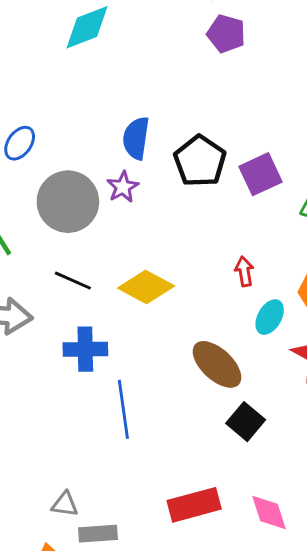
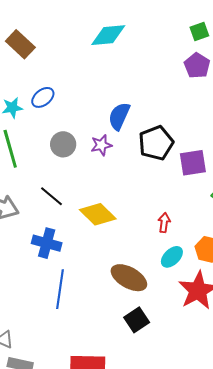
gray circle: (68, 202) -> (63, 144), size x0.6
brown ellipse: (217, 364) -> (129, 278), turned -30

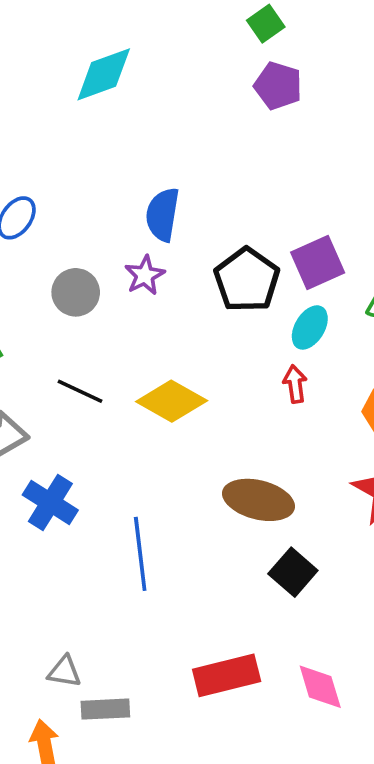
black pentagon: (156, 143) -> (247, 280), moved
blue cross: (47, 243) -> (50, 503), moved, turned 32
cyan ellipse: (172, 257) -> (310, 327), moved

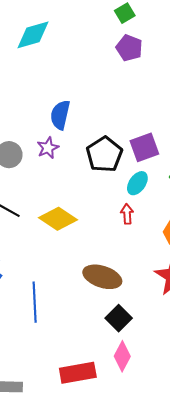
pink diamond: (320, 687) -> (122, 356), moved, turned 40

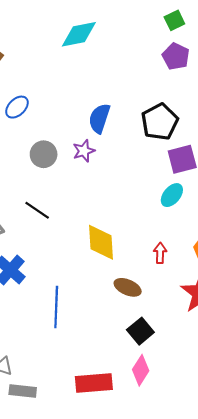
black pentagon: (104, 154) -> (160, 122), moved
red arrow: (127, 214) -> (160, 253), moved
yellow diamond: (58, 219) -> (101, 242), moved, turned 48
brown ellipse: (102, 277) -> (128, 287), size x0.7

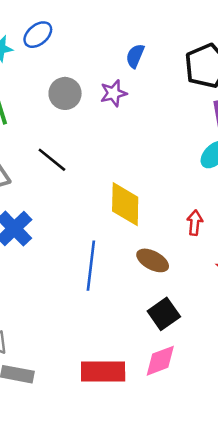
blue semicircle: (99, 118) -> (135, 56), size x0.7
blue line: (56, 307) -> (91, 266), moved
pink diamond: (141, 370) -> (160, 361), turned 32

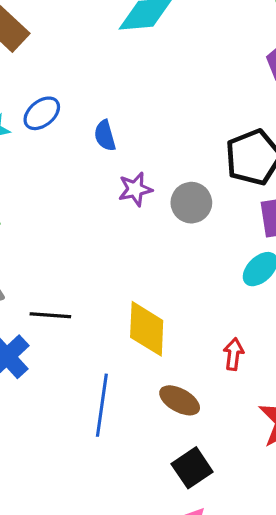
blue semicircle: (135, 56) -> (105, 136), moved, turned -40
gray circle: (65, 93) -> (191, 203), moved
black line: (52, 160) -> (50, 315), moved, turned -36

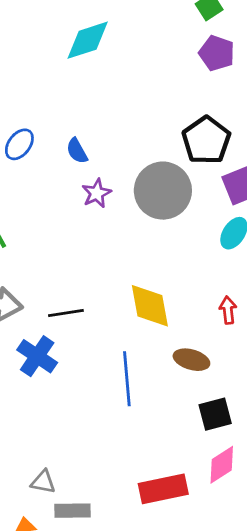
purple star: (135, 189) -> (97, 193), moved
gray circle: (191, 203) -> (163, 191), size x1.6
black square: (192, 468) -> (215, 414), turned 32

